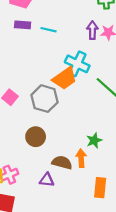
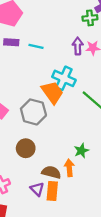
orange trapezoid: (65, 78) -> (52, 92), turned -90
purple triangle: (47, 180) -> (37, 189), turned 40
orange rectangle: (100, 188) -> (52, 191), moved

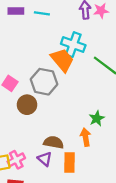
brown circle: (26, 148) -> (27, 105), moved
brown semicircle: (51, 172) -> (53, 142), moved
purple triangle: (37, 189) -> (45, 159), moved

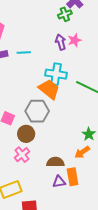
orange arrow: (86, 137) -> (82, 152), turned -105
purple triangle: (45, 159) -> (59, 182), moved, turned -40
pink cross: (16, 160) -> (22, 155), moved

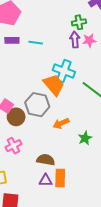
green cross: (65, 14) -> (79, 22), moved
brown circle: (26, 134) -> (16, 117), moved
orange arrow: (82, 152) -> (61, 123), moved

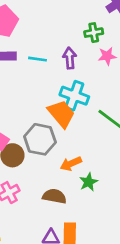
purple arrow: (75, 40) -> (70, 58), moved
green star: (85, 138) -> (89, 182), moved
brown semicircle: (46, 160) -> (54, 196), moved

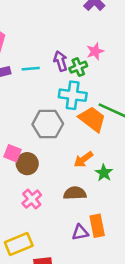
green cross: (94, 33) -> (78, 67), moved
orange trapezoid: (61, 114) -> (92, 119), moved
gray hexagon: (40, 139) -> (48, 124), moved

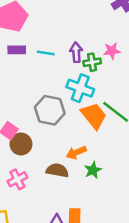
brown semicircle: (75, 193) -> (57, 170), moved

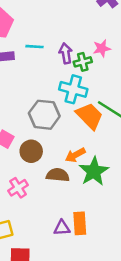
cyan line: (46, 53) -> (35, 47), moved
brown circle: (21, 144) -> (31, 151), moved
green star: (93, 170) -> (94, 171), size x1.6

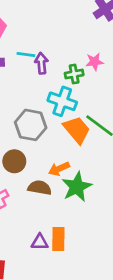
purple arrow: (66, 53) -> (41, 63), moved

